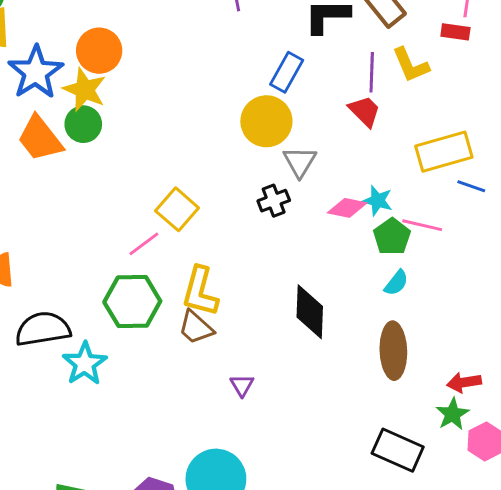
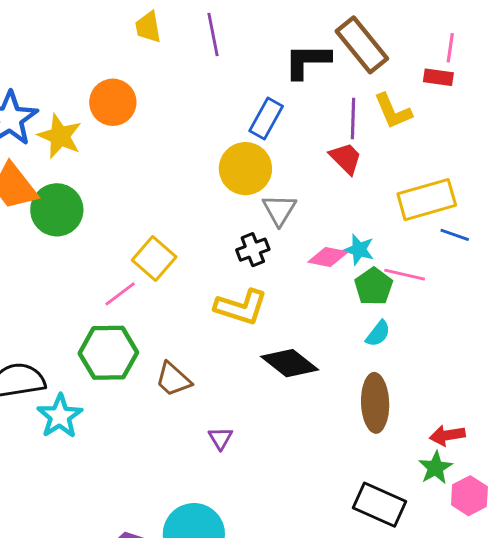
orange circle: (99, 51) -> (113, 102), moved
green circle: (83, 124) -> (57, 210), moved, size x1.4
yellow L-shape: (200, 291) -> (241, 307), moved, turned -87
black diamond: (310, 312) -> (290, 363), turned -54

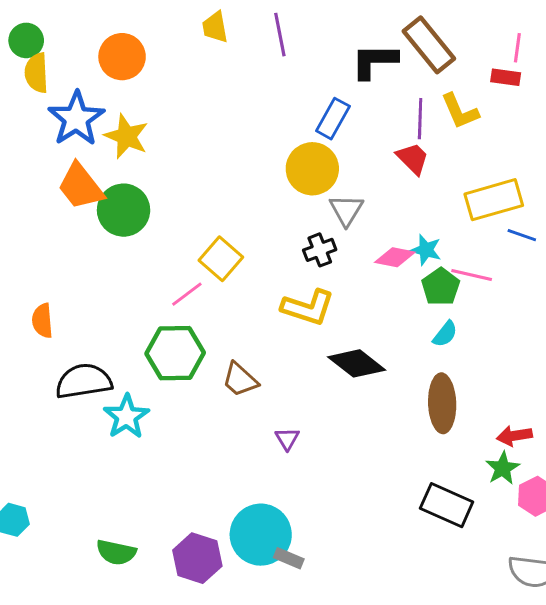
orange circle: (113, 102) -> (122, 57), moved

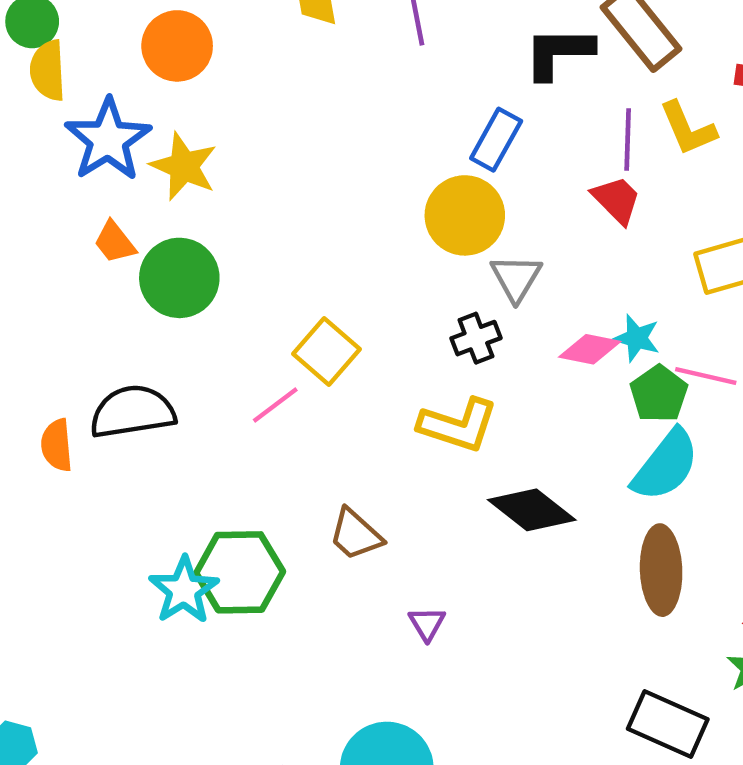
orange trapezoid: (81, 186) -> (115, 242), size x0.6
cyan semicircle: (445, 334) -> (666, 465), size x1.8
green hexagon: (175, 353) -> (240, 572), moved
black semicircle: (84, 381) -> (133, 412), moved

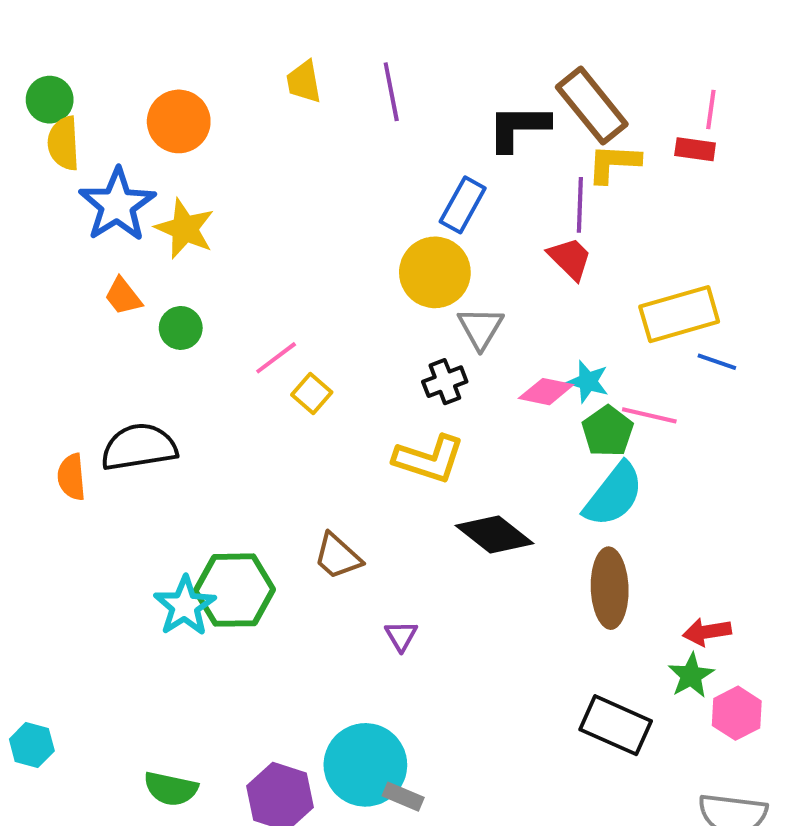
yellow L-shape: (688, 128) -> (614, 163), moved, turned 116
green circle: (179, 278) -> (181, 328), size x0.6
yellow square: (327, 351) -> (312, 394), size x0.7
pink line: (275, 405) -> (276, 358), moved

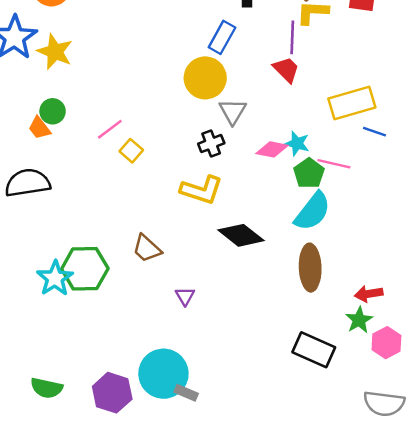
orange trapezoid: (123, 296) -> (39, 128), moved

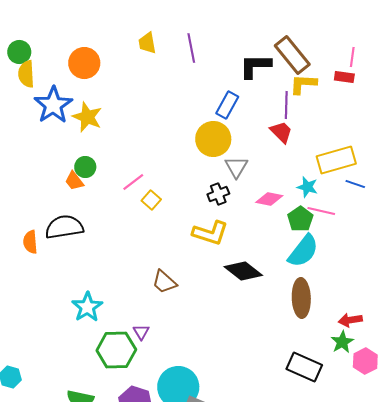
cyan star: (297, 144) -> (307, 187), moved
green hexagon: (85, 269) -> (116, 350), moved
purple triangle: (185, 296) -> (141, 332), moved

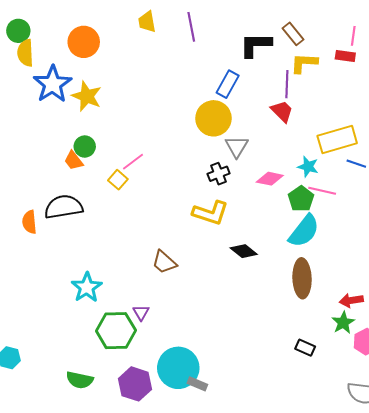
brown rectangle: (292, 55) -> (293, 34), size x0.6
yellow square: (151, 200) -> (118, 180), moved
black diamond: (243, 271) -> (244, 251), size x0.7
black rectangle: (304, 367) -> (305, 348), size x0.6

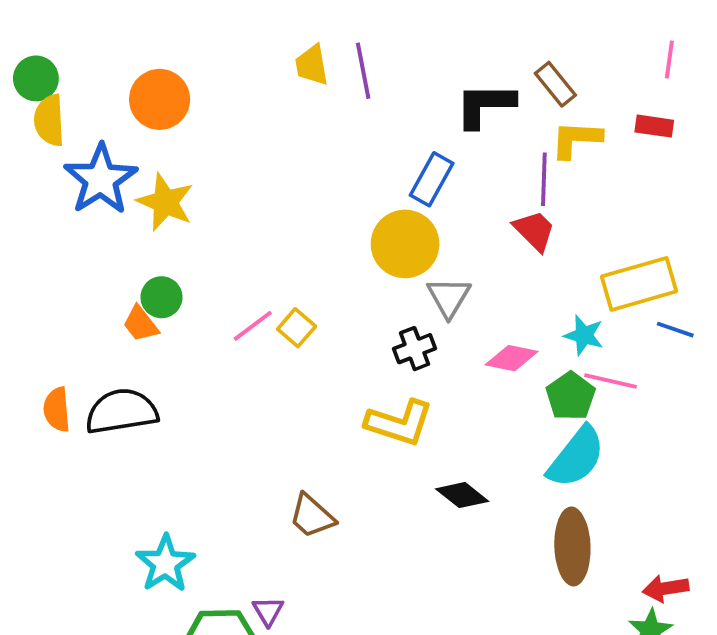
yellow trapezoid: (147, 22) -> (312, 65), moved
pink line: (353, 36) -> (669, 59), moved
yellow square: (118, 180) -> (297, 328), moved
orange semicircle: (29, 222) -> (57, 409), moved

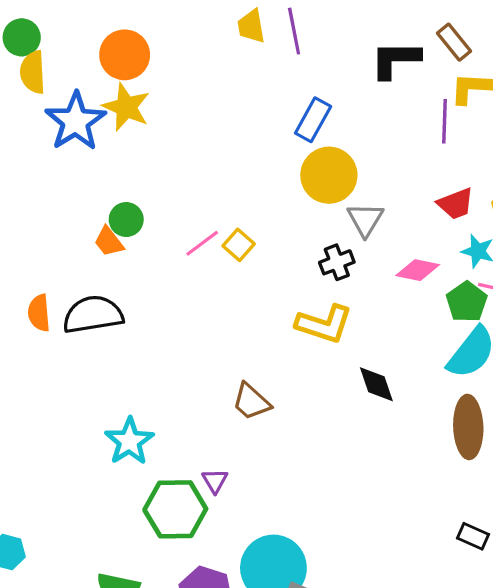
blue rectangle: (432, 179) -> (313, 120), moved
yellow star: (165, 202) -> (126, 107), moved
red trapezoid: (534, 231) -> (456, 204), moved, turned 114
black diamond: (462, 495) -> (376, 384), turned 33

